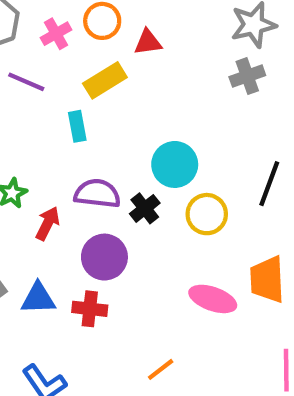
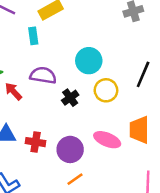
black cross: (145, 208) -> (70, 98), moved
red arrow: (48, 223) -> (13, 91), turned -72
purple circle: (104, 257) -> (70, 149), moved

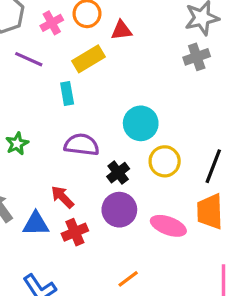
black line: (143, 74) -> (213, 166), moved
red arrow: (13, 91) -> (62, 197), moved
red cross: (36, 142) -> (75, 232), turned -30
purple circle: (70, 149) -> (119, 210), moved

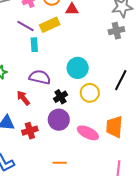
purple line: (29, 59) -> (26, 26), moved
black line: (213, 166) -> (121, 80), moved
red arrow: (62, 197) -> (23, 98), moved
orange line: (128, 279) -> (60, 163), turned 32

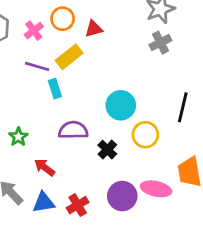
red arrow: (23, 98) -> (45, 167), moved
purple circle: (59, 120) -> (122, 196), moved

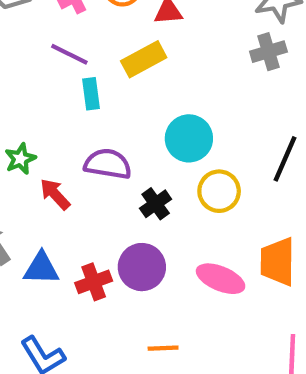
yellow rectangle: (69, 57) -> (144, 59), moved
red arrow: (45, 167) -> (55, 194), moved
purple circle: (122, 196) -> (142, 267), moved

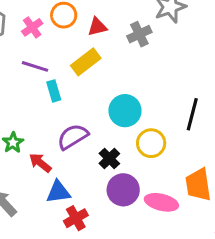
gray cross: (268, 52) -> (139, 34), moved
purple semicircle: (108, 164) -> (73, 137), turned -32
purple circle: (142, 267) -> (123, 190), moved
blue triangle: (41, 268) -> (58, 192), moved

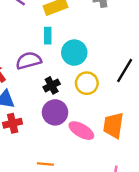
cyan rectangle: (54, 91) -> (48, 36), moved

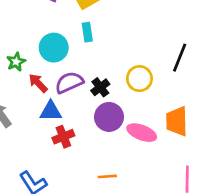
cyan circle: (74, 53) -> (54, 48), moved
purple semicircle: (29, 61) -> (69, 82), moved

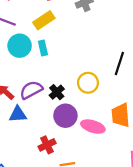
cyan circle: (54, 48) -> (20, 46), moved
red cross: (63, 137) -> (47, 145), moved

